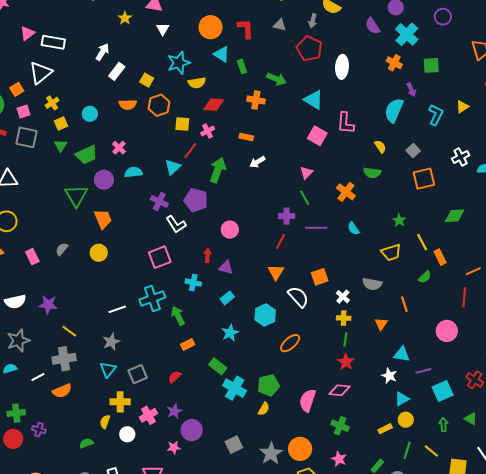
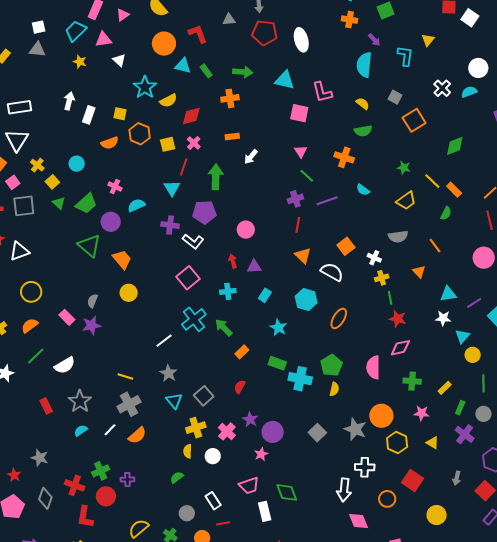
purple star: (48, 305) -> (91, 325), moved
yellow rectangle: (385, 429) -> (445, 388), moved

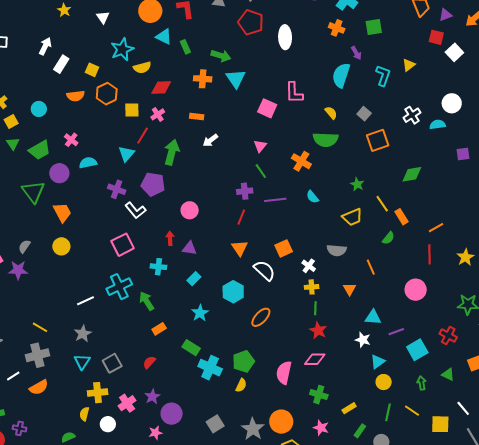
cyan triangle: (285, 80) -> (236, 79), moved, turned 30
green semicircle: (363, 131) -> (326, 140), size x1.4

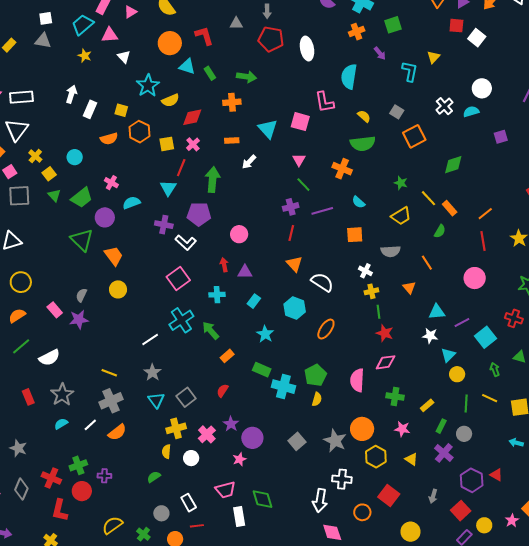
orange cross: (337, 28) -> (357, 32), turned -35
cyan semicircle: (341, 75) -> (349, 76), moved
cyan triangle: (236, 79) -> (268, 129), moved
orange square: (284, 248) -> (355, 235), moved, turned 30

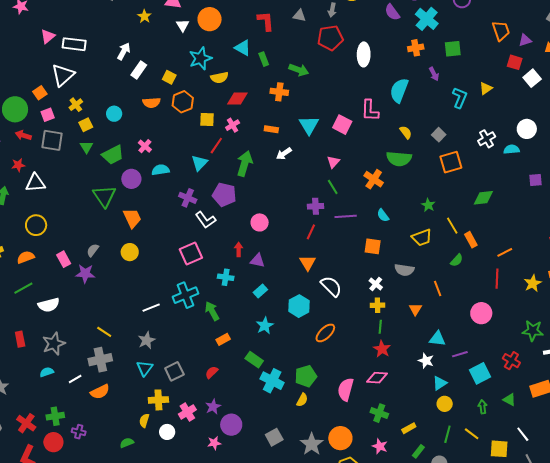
red pentagon: (271, 39) -> (330, 38), turned -30
orange circle: (170, 43) -> (210, 19), moved

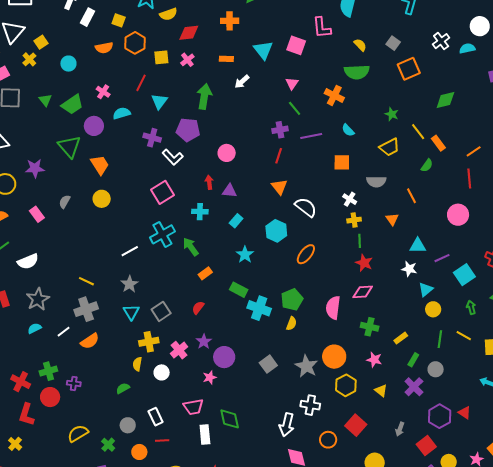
yellow square: (86, 125) -> (41, 42), moved
red line: (216, 146) -> (141, 83), moved
purple star: (85, 274) -> (35, 168), moved

